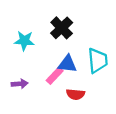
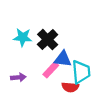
black cross: (62, 28) -> (48, 40), moved
cyan trapezoid: (98, 60) -> (81, 72), moved

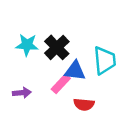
cyan trapezoid: (81, 72) -> (105, 60), moved

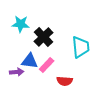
cyan star: (27, 45) -> (21, 24), moved
blue triangle: (75, 71) -> (30, 61), moved

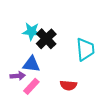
cyan star: (21, 24) -> (31, 31), moved
pink rectangle: (47, 65) -> (31, 86), moved

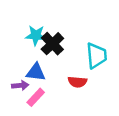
red semicircle: (68, 85) -> (77, 82), moved

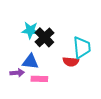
red semicircle: (77, 82) -> (71, 62), moved
pink rectangle: (36, 97) -> (39, 79), moved, turned 49

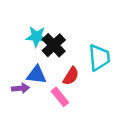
red semicircle: (71, 62) -> (71, 76), moved, turned -63
pink rectangle: (39, 79) -> (60, 97), moved, turned 49

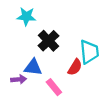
cyan star: (36, 37) -> (26, 16), moved
red semicircle: (71, 76) -> (75, 67), moved

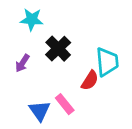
blue triangle: (33, 67) -> (40, 111), moved, turned 48
purple arrow: (19, 79) -> (22, 63), moved, turned 128

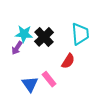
cyan star: (32, 20) -> (24, 34), moved
cyan trapezoid: (107, 62) -> (80, 34), moved

